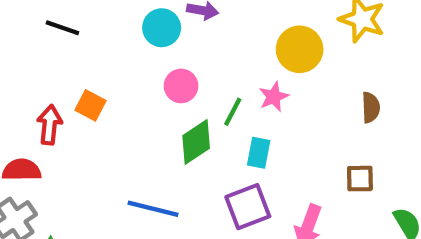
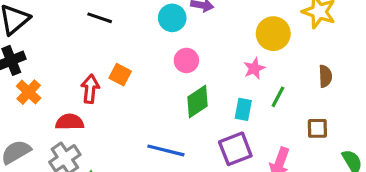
green line: (233, 112) -> (278, 97), moved

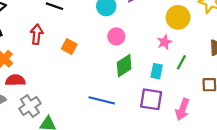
red arrow: (90, 89) -> (37, 34), moved
red semicircle: (70, 122) -> (15, 80), moved
purple square: (235, 149) -> (151, 99), turned 30

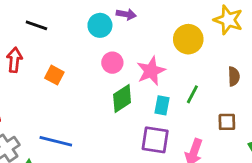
pink star: (165, 42) -> (151, 71), moved, size x1.5
blue line: (102, 100) -> (56, 141), moved

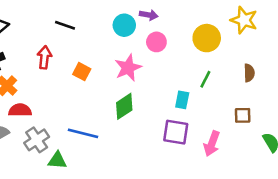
pink circle: (112, 63) -> (156, 42), moved
pink star: (151, 71) -> (128, 68), moved
green line: (192, 94) -> (205, 79), moved
green diamond: (122, 98) -> (124, 106), moved

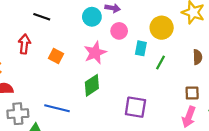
cyan rectangle: (182, 100) -> (141, 48), moved
gray cross: (37, 140) -> (18, 114), turned 30
pink arrow: (212, 144) -> (189, 117), moved

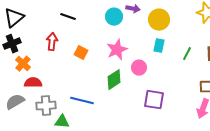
yellow circle: (162, 28) -> (159, 20), moved
pink circle: (119, 31) -> (139, 68), moved
green line: (160, 62) -> (187, 54), moved

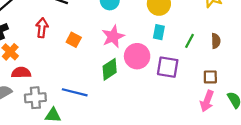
pink circle: (139, 68) -> (137, 56), size x1.5
purple square: (154, 100) -> (168, 67), moved

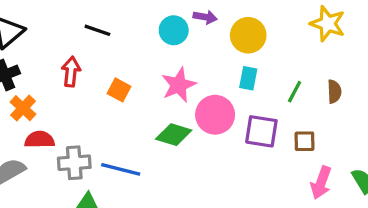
green diamond: (110, 69) -> (174, 135), turned 50
brown square: (210, 77) -> (304, 141), moved
gray cross: (35, 98) -> (74, 163), moved

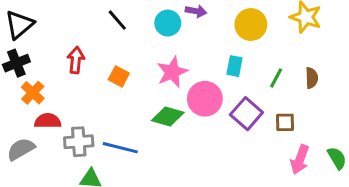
black line: (97, 30) -> (117, 20), moved, turned 30
yellow circle: (248, 35) -> (251, 25), moved
purple square: (261, 131) -> (246, 114), turned 32

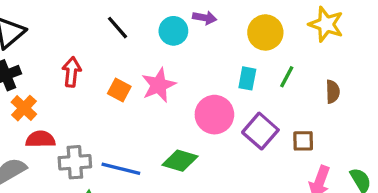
pink star: (172, 72) -> (159, 85), moved
green line: (276, 78) -> (287, 77), moved
green diamond: (168, 117) -> (180, 161), moved

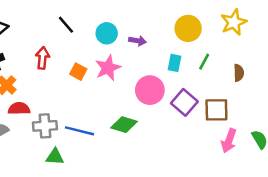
purple arrow: (205, 18) -> (138, 41), moved
yellow star: (326, 24) -> (234, 22), turned 30
black line: (118, 28) -> (66, 25), moved
cyan circle: (173, 31) -> (107, 33), moved
brown square: (303, 141) -> (216, 110), size x1.5

